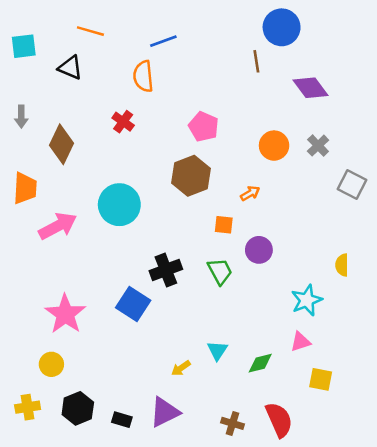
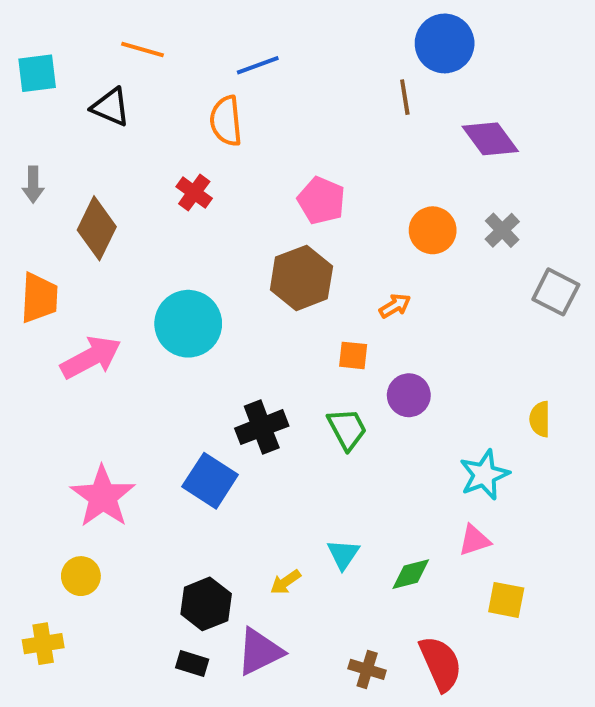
black hexagon: (78, 408) -> (206, 604), moved

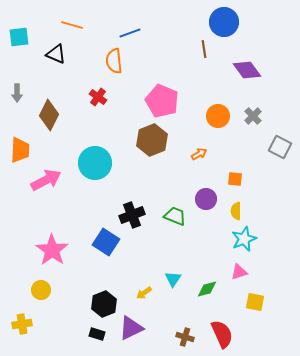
pink pentagon: (321, 200) -> (162, 101), size x1.4
orange square: (353, 355) -> (235, 179), moved
yellow semicircle: (540, 419) -> (236, 211), moved
green trapezoid: (347, 429) -> (175, 216), turned -40

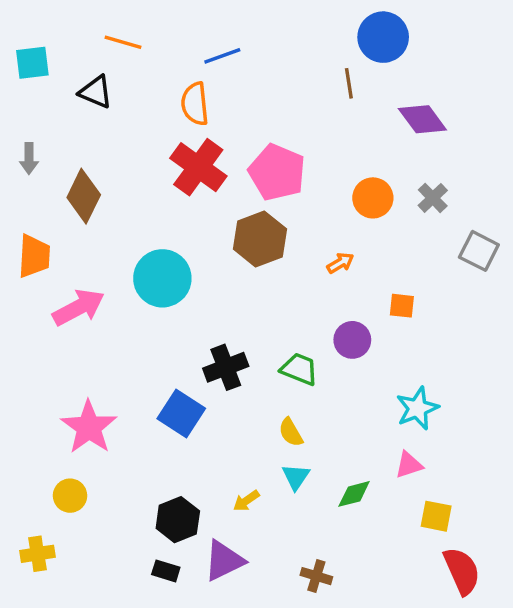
red cross: (98, 97) -> (198, 167), moved, size x1.8
yellow semicircle: (236, 211) -> (291, 432), moved, turned -30
red semicircle: (222, 334) -> (462, 571), moved

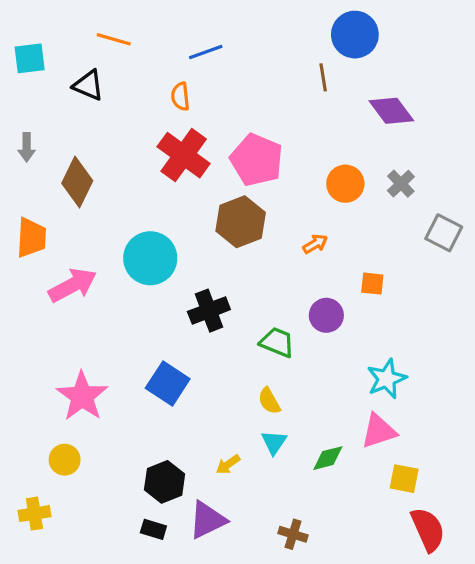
orange semicircle: (195, 104) -> (180, 96), size x0.7
black cross: (226, 367) -> (209, 311), moved
pink triangle: (409, 465) -> (379, 431), size x1.4

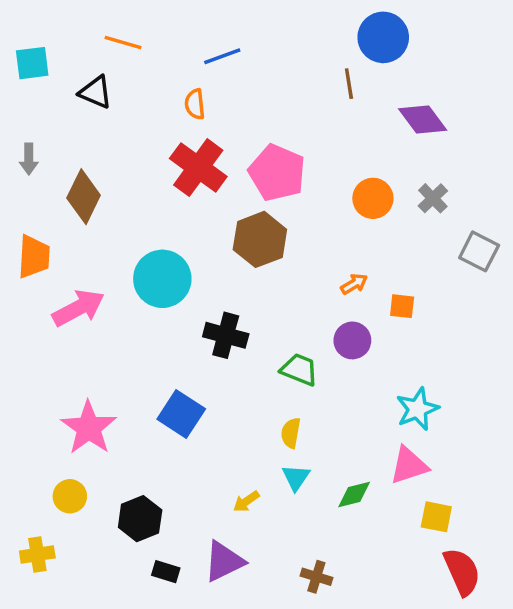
orange arrow: (315, 244) -> (354, 284), moved
black cross: (209, 311) -> (226, 335), turned 36
yellow semicircle: (269, 401) -> (291, 433), turned 40
black hexagon: (165, 482) -> (140, 519), moved

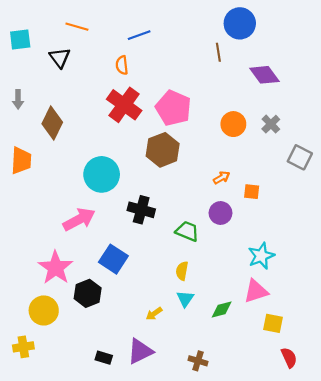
black triangle: (96, 92) -> (60, 58), turned 30
pink arrow: (78, 308) -> (79, 219), moved
yellow circle: (70, 496) -> (44, 310), size x1.4
black hexagon: (140, 519) -> (88, 293), moved
red semicircle: (462, 572) -> (289, 358), size x0.7

